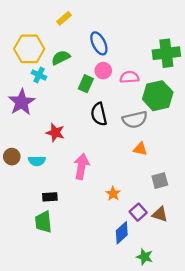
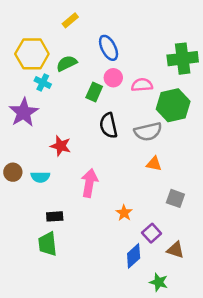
gray square: (160, 181) -> (175, 198), turned 35
brown triangle: (160, 214) -> (175, 250), moved

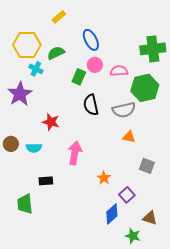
green trapezoid: (48, 244) -> (25, 204), moved
brown triangle: (175, 250) -> (150, 218), moved

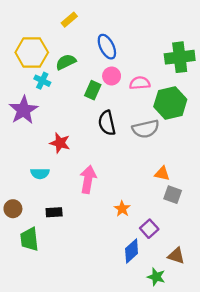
orange triangle: (129, 137) -> (162, 173), moved
brown circle: (11, 144) -> (13, 209), moved

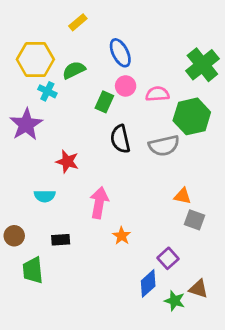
green cross: (180, 57) -> (202, 65), turned -32
orange star: (122, 209) -> (122, 236), moved
green star: (156, 277) -> (175, 301), moved

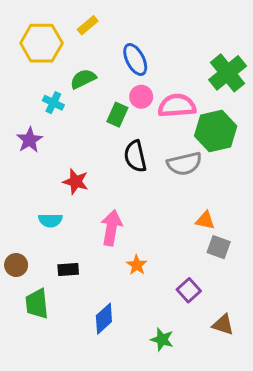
yellow hexagon: (35, 59) -> (41, 43), moved
pink semicircle: (157, 94) -> (177, 106), size x1.4
purple star: (26, 124) -> (29, 140), size x0.7
blue diamond: (148, 283) -> (104, 319), moved
green star: (175, 301) -> (162, 339), moved

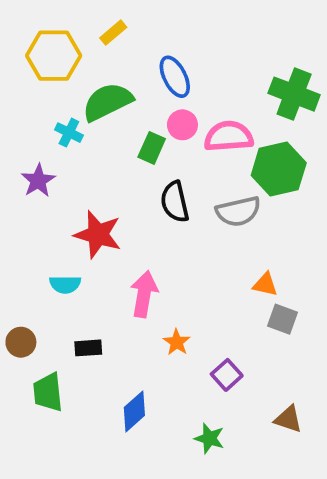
green cross: (228, 73) -> (294, 94), turned -30
green semicircle: (83, 79) -> (107, 102), size x1.5
red star: (76, 182) -> (98, 234), size x1.4
purple square: (189, 290) -> (227, 375), moved

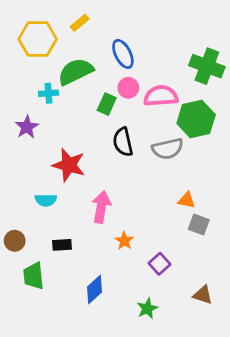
cyan cross: (69, 133) -> (48, 93), turned -30
green star: (209, 438) -> (147, 308), turned 30

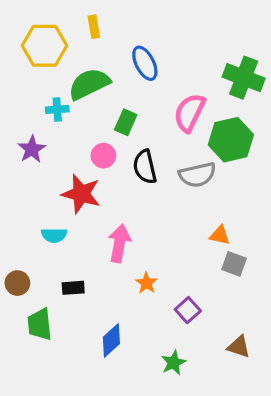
yellow rectangle: (80, 23) -> (94, 27), turned -60
pink circle: (128, 88) -> (103, 156), moved
pink semicircle: (161, 96) -> (189, 113), turned -60

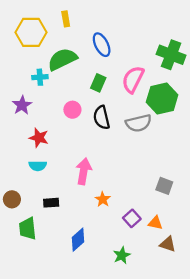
green rectangle: (126, 122) -> (98, 83), moved
red star: (81, 194) -> (39, 138), moved, size x0.7
orange triangle: (220, 235) -> (155, 223), moved

